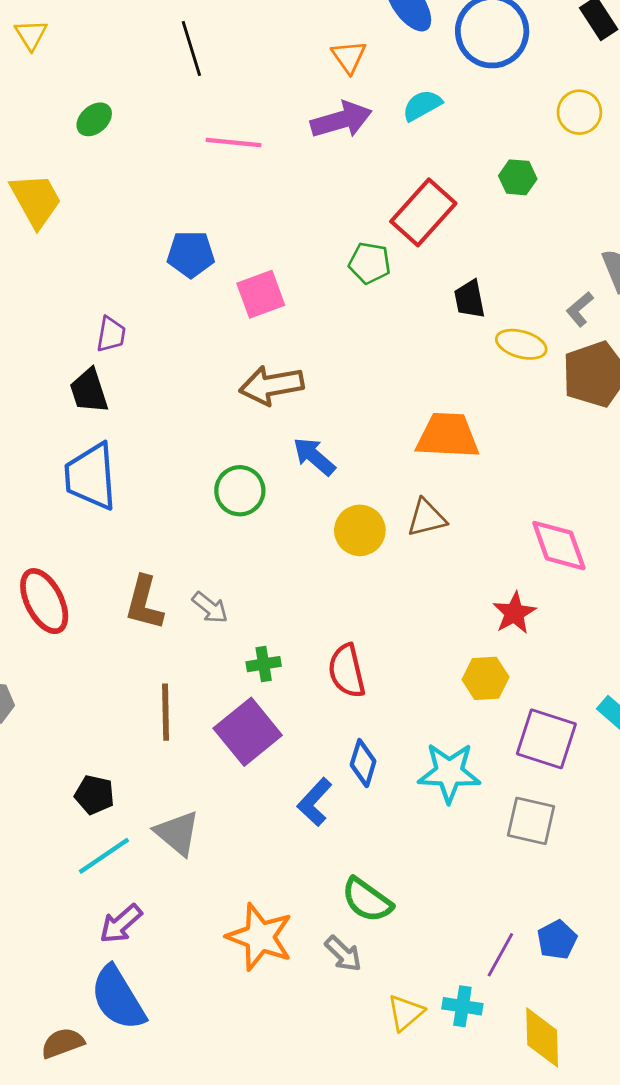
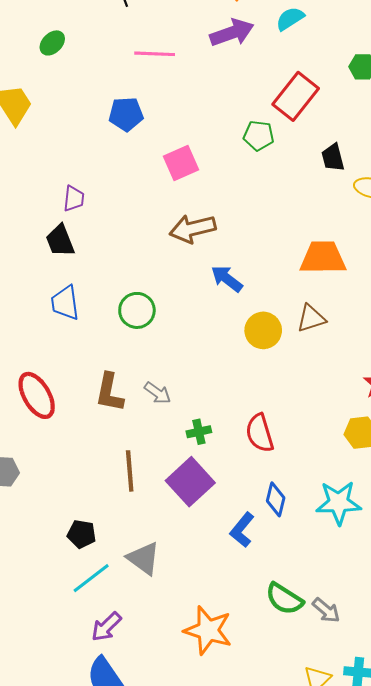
blue pentagon: (191, 254) -> (126, 114), moved
blue trapezoid: (91, 476) -> (65, 303), size x0.7
green circle: (240, 491) -> (137, 310), moved
gray arrow: (343, 954) -> (326, 610), moved

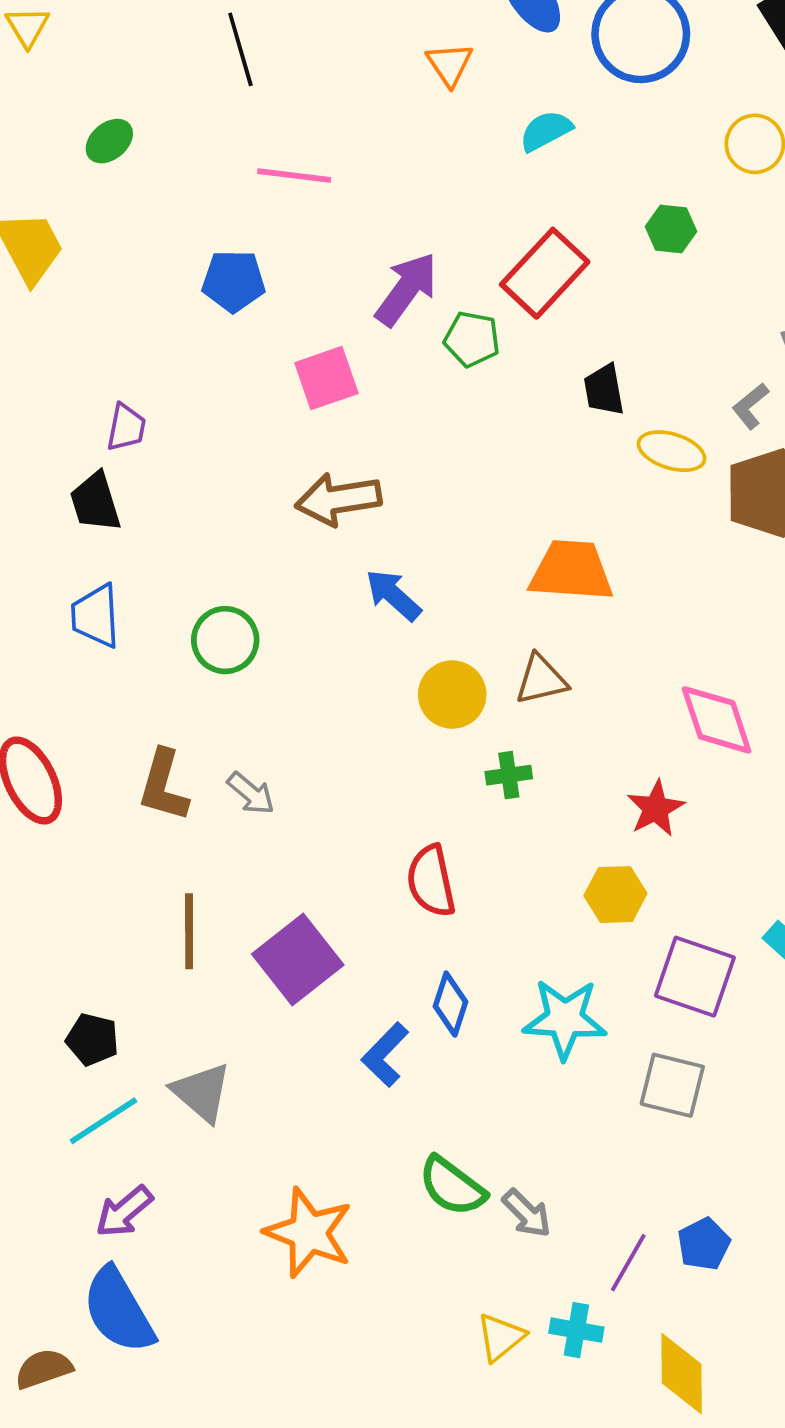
purple arrow: (232, 33) -> (406, 289), moved, turned -39
green cross: (199, 432) -> (509, 775), moved

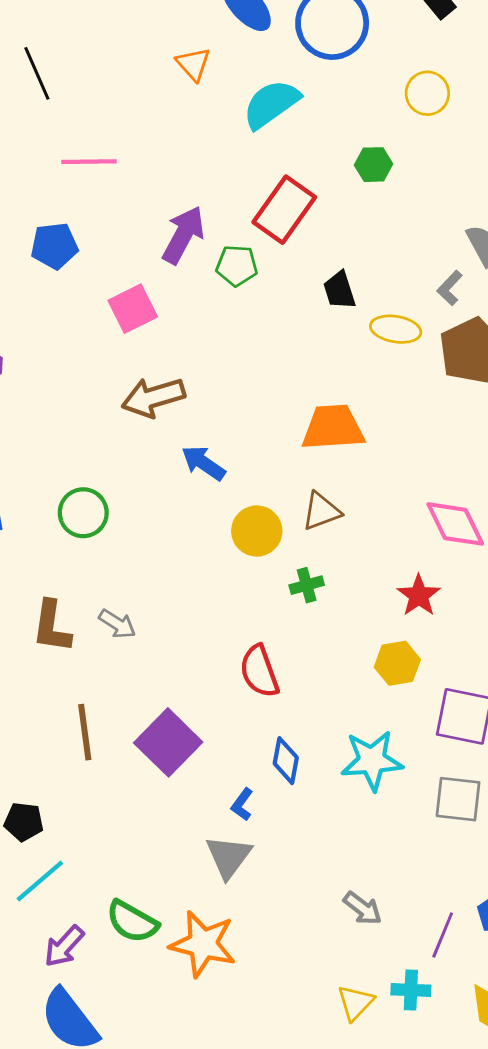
cyan semicircle: (546, 131) -> (271, 104), size x1.5
blue L-shape: (385, 1055) -> (242, 804), size x0.7
gray triangle: (202, 1092) -> (229, 857), moved, turned 33
green semicircle: (452, 1186) -> (132, 922), moved

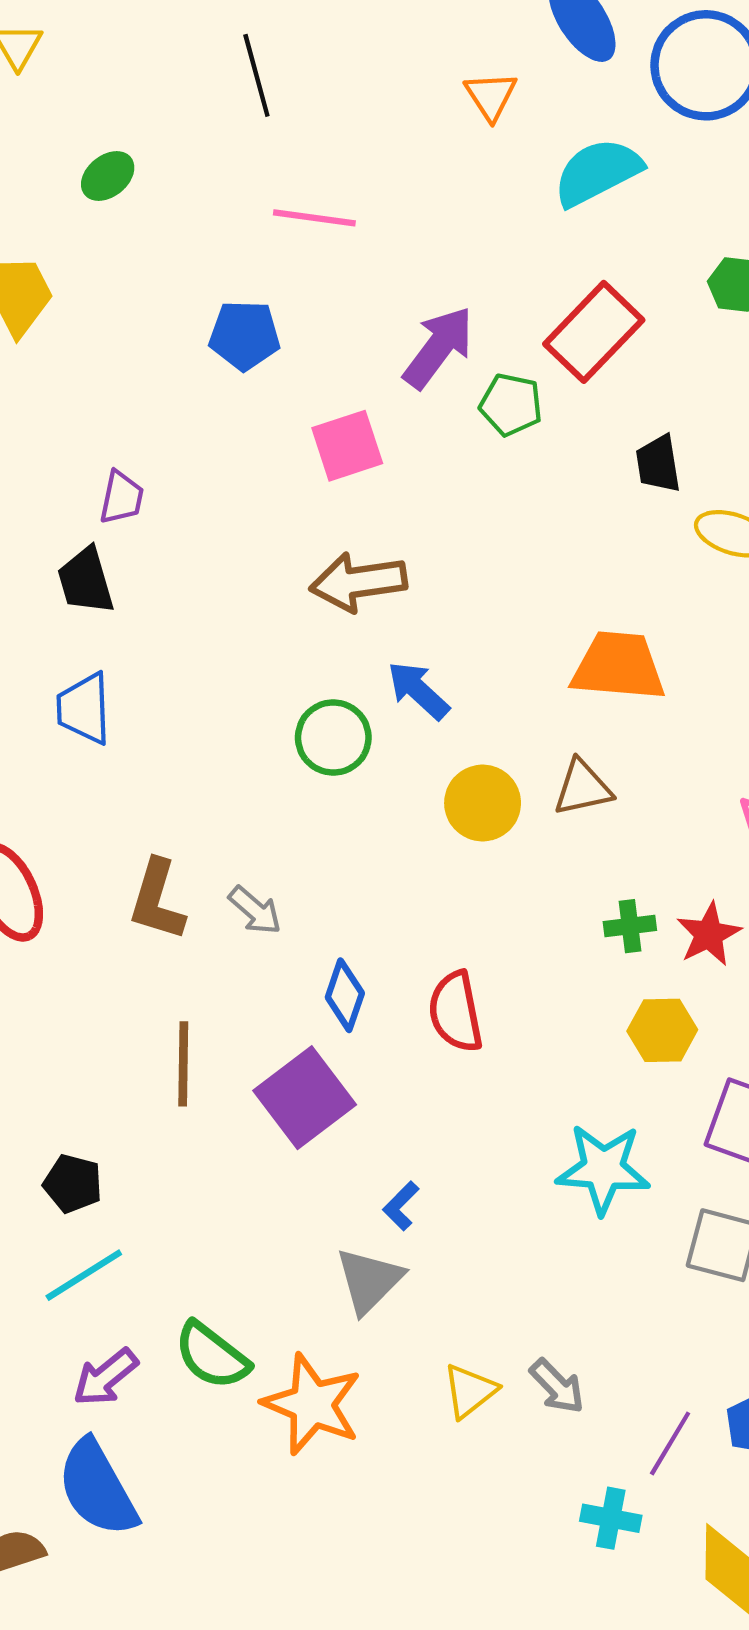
green circle: (83, 513) -> (333, 738), moved
green cross: (307, 585) -> (630, 926), moved
blue diamond: (286, 761) -> (345, 995), moved
yellow triangle: (355, 1003) -> (470, 1391), moved

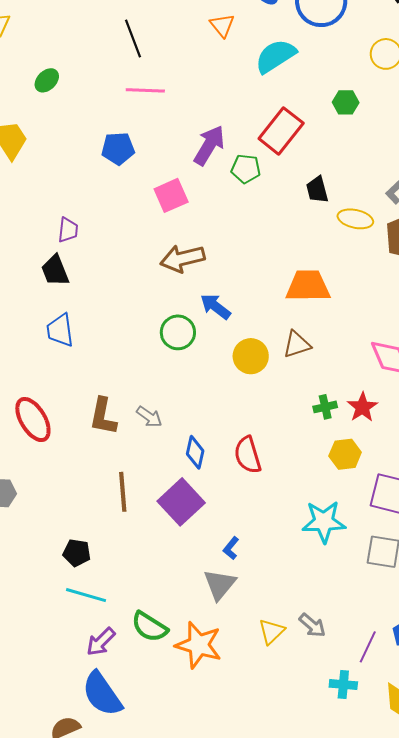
black line: (256, 75) -> (133, 38), moved
cyan line: (84, 1275) -> (86, 595), turned 54

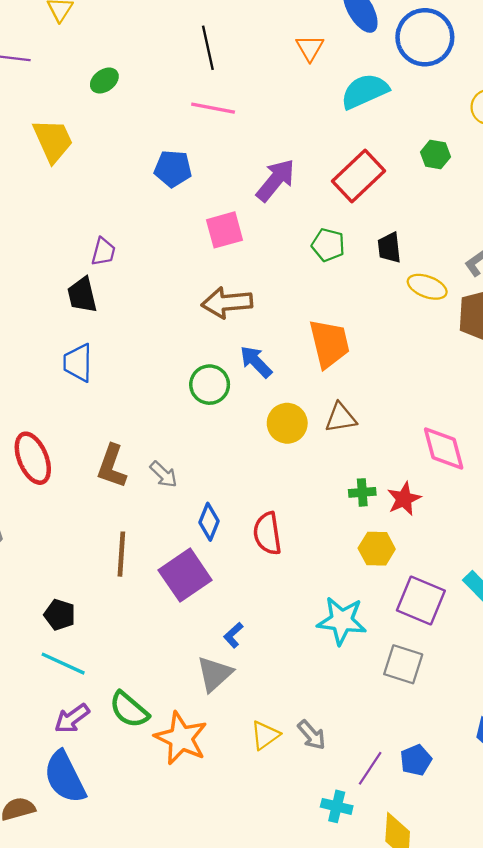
green pentagon: (246, 169) -> (328, 245), moved
orange trapezoid: (308, 286) -> (329, 344), moved, turned 69

